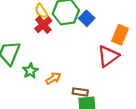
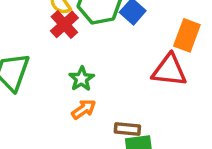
red triangle: (108, 56) -> (169, 70), turned 45
green star: (30, 71) -> (82, 79), moved

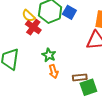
orange arrow: (84, 109) -> (54, 72), turned 120

